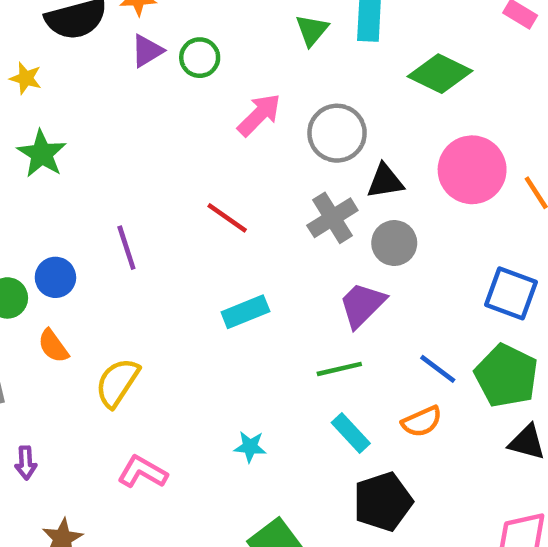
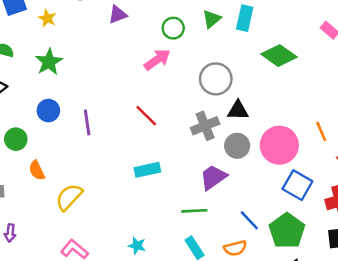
green circle: (200, 58) -> (173, 28), moved
pink arrow: (259, 115) -> (157, 60), moved
pink circle: (472, 170) -> (279, 145), moved
blue circle: (55, 277) -> (48, 111), moved

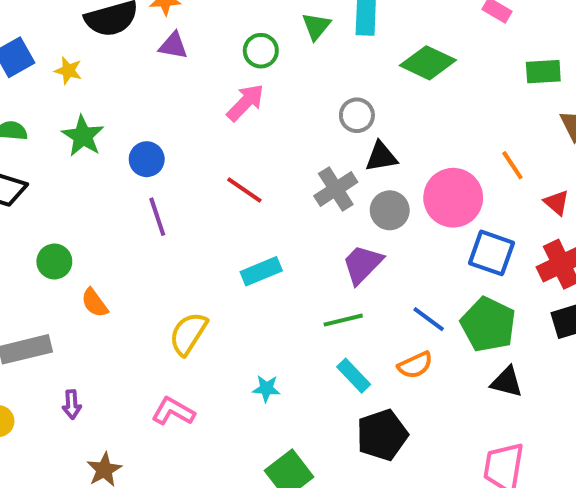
purple triangle: (118, 15) -> (173, 46), turned 42
gray circle: (216, 79) -> (357, 115), moved, size x0.7
blue circle: (48, 111) -> (147, 159), moved
yellow semicircle: (69, 197) -> (188, 334), moved

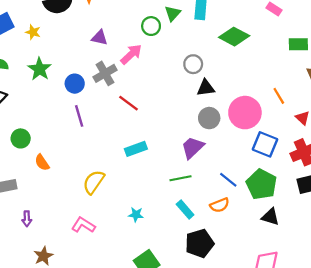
purple triangle: (173, 46) -> (100, 38), moved
green circle: (261, 51) -> (151, 26), moved
gray cross: (336, 189) -> (105, 73), moved

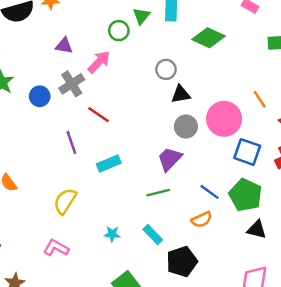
purple line: (79, 116) -> (71, 142), moved
cyan rectangle: (185, 210) -> (153, 235), moved

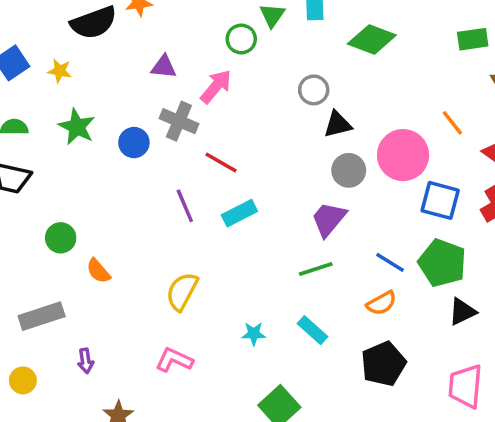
gray cross: (72, 84) -> (179, 121), turned -30
cyan rectangle: (109, 163) -> (239, 213), moved
black triangle: (257, 230) -> (462, 312), turned -36
black pentagon: (182, 262) -> (383, 364), moved

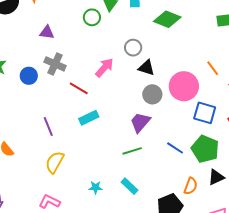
pink arrow: (216, 86) -> (104, 68), moved
black triangle: (338, 124) -> (146, 68), turned 30
purple line: (185, 206) -> (48, 127), moved
orange semicircle: (381, 303) -> (191, 186), moved, turned -42

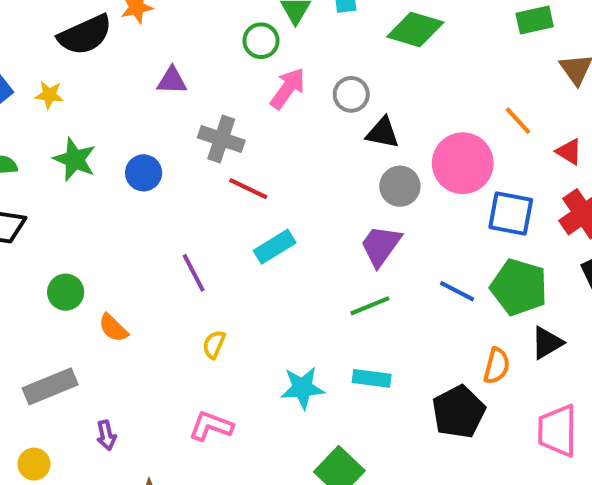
gray cross: (55, 64) -> (221, 139), moved
pink arrow: (104, 68) -> (288, 88), moved
yellow semicircle: (55, 162) -> (214, 344), size x0.6
cyan rectangle: (130, 186) -> (372, 378), turned -30
cyan star: (96, 187) -> (302, 388), size x1.5

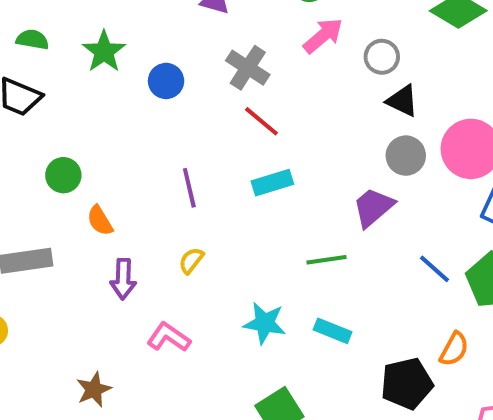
green line: (370, 306) -> (326, 260), moved
purple arrow: (106, 435) -> (123, 279), moved, size x1.4

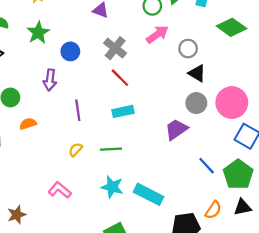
orange semicircle: (100, 221) -> (28, 124), turned 98
green line: (326, 260) -> (111, 149), moved
purple arrow: (123, 279) -> (50, 80), moved
cyan rectangle: (333, 331) -> (148, 194), size x1.5

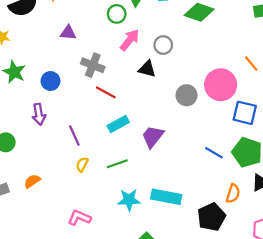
black triangle: (197, 73) -> (147, 69), moved
orange semicircle: (28, 124) -> (32, 181), moved
purple trapezoid: (176, 129) -> (153, 137), moved
yellow semicircle: (75, 150) -> (82, 164), moved

